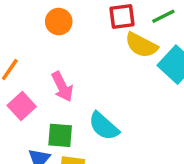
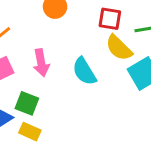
cyan semicircle: (104, 126) -> (84, 71), moved

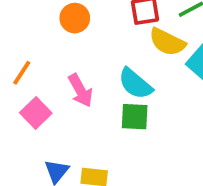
green square: (27, 103) -> (135, 117), moved

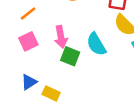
green square: (135, 117) -> (70, 56), moved

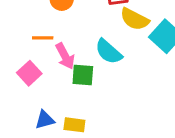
orange line: (28, 13) -> (43, 38), moved, turned 56
blue triangle: (29, 82) -> (45, 120), turned 35

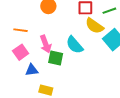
orange line: (43, 38) -> (20, 30), moved
blue triangle: (45, 120) -> (32, 70), moved

